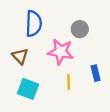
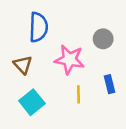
gray circle: (80, 29) -> (103, 39), moved
cyan square: (28, 89) -> (32, 102), turned 30

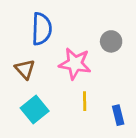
blue rectangle: (110, 84) -> (118, 115), moved

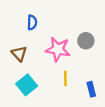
blue semicircle: (42, 29) -> (32, 22), size x0.6
gray circle: (111, 41) -> (86, 41), moved

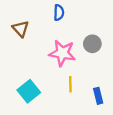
blue semicircle: (32, 22) -> (59, 13), moved
brown triangle: (19, 54) -> (21, 29), moved

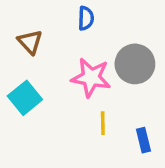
gray circle: (92, 44) -> (135, 64), size x1.5
cyan square: (29, 91) -> (25, 98), moved

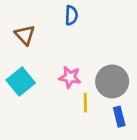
gray circle: (135, 64) -> (112, 81), moved
pink star: (91, 77) -> (70, 77), moved, size x0.7

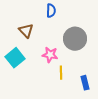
brown triangle: (25, 35) -> (26, 31), moved
gray circle: (112, 81) -> (75, 39), moved

